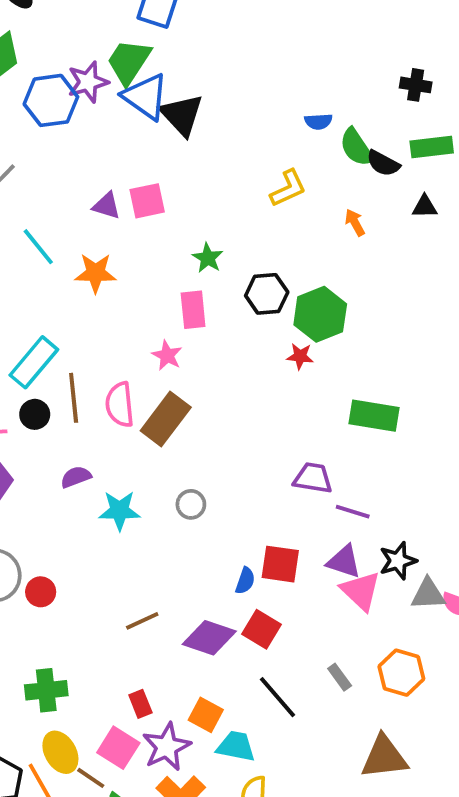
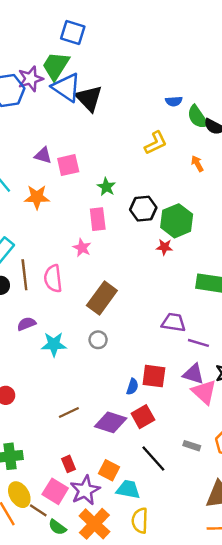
pink square: (147, 201) -> (68, 165), moved
brown rectangle: (166, 419) -> (102, 298), moved
red square: (262, 629) -> (143, 417), turned 30
gray rectangle: (340, 677) -> (192, 446), turned -35

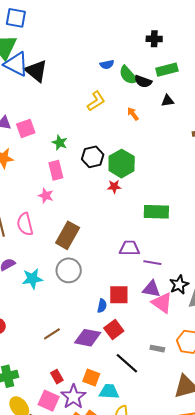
gray circle: (98, 340) -> (69, 270), size x1.6

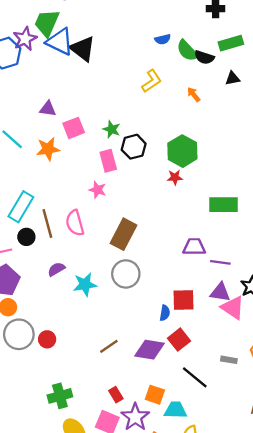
pink square: (26, 128) -> (74, 128), moved
black hexagon: (93, 157) -> (134, 147), moved

